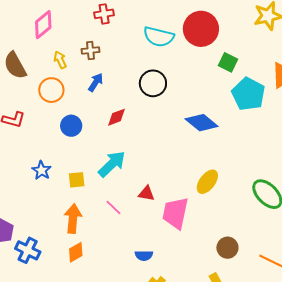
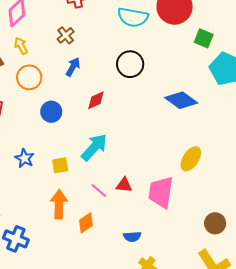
brown cross: (90, 50) -> (66, 35), turned -30
yellow arrow: (60, 60) -> (21, 46), moved
red triangle: (146, 193) -> (124, 185), moved
orange diamond: (76, 252) -> (86, 223), moved

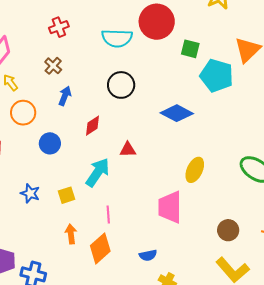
red triangle: (124, 185) -> (128, 150), moved
pink line: (99, 191) -> (108, 215), turned 54
orange arrow: (59, 204) -> (71, 234), size x0.7
orange diamond: (86, 223) -> (100, 248), size x1.4

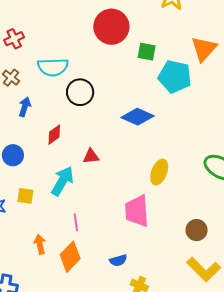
cyan semicircle: (117, 38) -> (53, 67), moved
yellow square: (66, 195) -> (25, 196), moved, turned 30

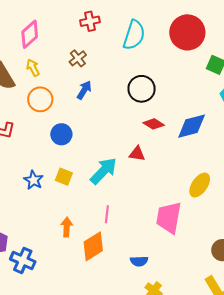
cyan semicircle: (53, 67) -> (134, 35), moved, turned -84
blue diamond: (137, 117) -> (192, 126), turned -52
red diamond: (54, 135) -> (154, 124), moved, turned 55

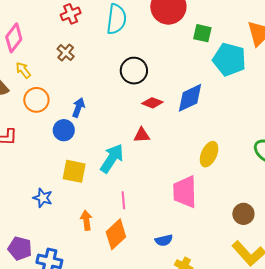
blue arrow: (84, 90) -> (78, 108), moved
yellow square: (64, 177) -> (74, 171), size x1.4
blue star: (33, 180) -> (43, 198), moved

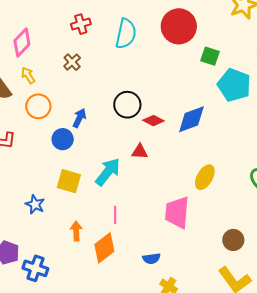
black circle: (134, 71) -> (127, 105), moved

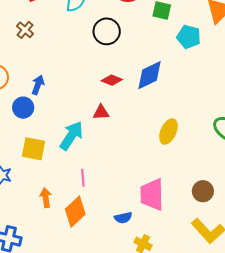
cyan pentagon: (234, 85) -> (189, 37), size x0.7
black circle: (127, 105) -> (107, 31), moved
pink trapezoid: (177, 212) -> (152, 195), moved

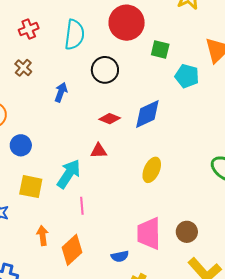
blue arrow: (38, 85) -> (61, 92), moved
yellow ellipse: (168, 131) -> (152, 170), moved
pink line: (83, 178) -> (82, 206), moved
brown circle: (203, 191) -> (187, 232), moved

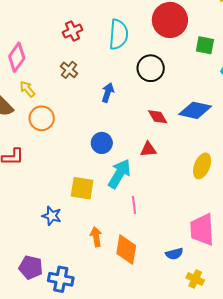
blue diamond: (147, 114) -> (195, 110), turned 40
red diamond: (110, 119) -> (158, 117), turned 40
blue circle: (21, 145) -> (102, 143), moved
orange diamond: (72, 250) -> (126, 250), turned -36

